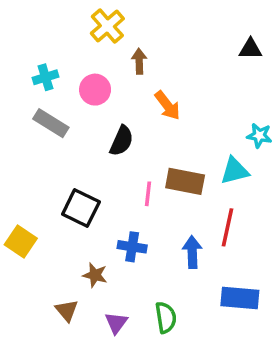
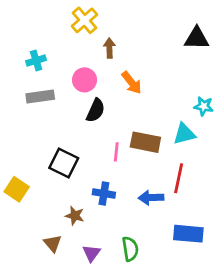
black triangle: (250, 49) -> (197, 38), size x1.4
pink circle: (95, 90) -> (84, 80), moved
gray rectangle: (51, 123) -> (40, 97), turned -40
blue arrow: (192, 252) -> (151, 198), turned -90

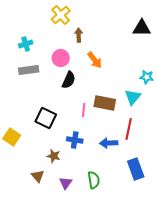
cyan triangle: (184, 134) -> (133, 97), turned -36
blue rectangle: (188, 234) -> (136, 169), turned 65

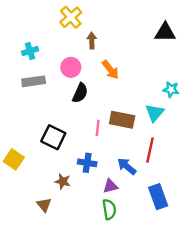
blue arrow: (109, 143) -> (127, 166), turned 42
purple triangle: (66, 183) -> (110, 186), moved, turned 40

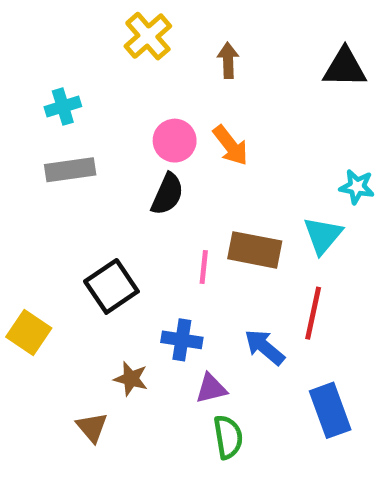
brown arrow: (92, 41) -> (228, 60), moved
pink circle: (71, 67) -> (175, 141), moved
black square: (53, 137) -> (111, 286), turned 30
purple triangle: (110, 186) -> (211, 388), moved

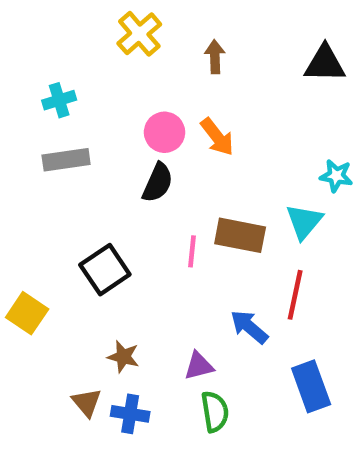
blue cross: (182, 340) -> (130, 414), moved

